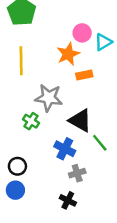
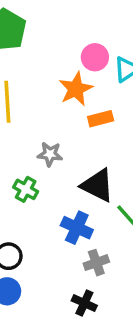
gray star: (49, 98) -> (50, 154), size x0.6

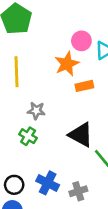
gray star: (50, 154) -> (36, 111), moved
blue cross: (77, 228) -> (48, 183), moved

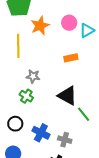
orange star: (67, 64) -> (40, 26), moved
black circle: (14, 185) -> (15, 124), moved
gray cross: (78, 191) -> (65, 140), turned 32

